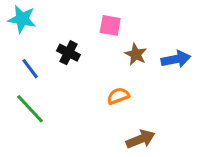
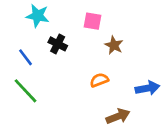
cyan star: (22, 19) -> (38, 16), moved
blue arrow: (176, 59) -> (147, 88), moved

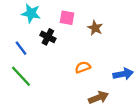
pink square: (92, 21) -> (67, 18), moved
brown star: (114, 45) -> (95, 28), moved

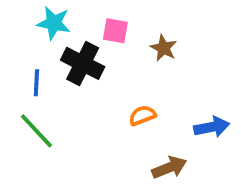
black cross: (48, 37) -> (83, 63), size x1.5
blue line: (21, 48) -> (36, 83), turned 40

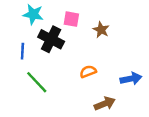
green line: (36, 131) -> (37, 82), moved

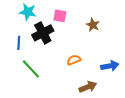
brown star: (101, 30) -> (93, 25), moved
black cross: (51, 39) -> (43, 33), turned 35

